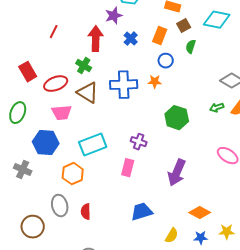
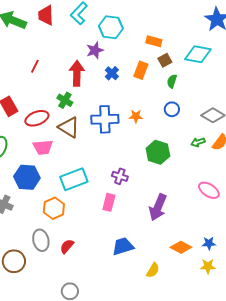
blue circle: (166, 61) -> (172, 109), moved
red semicircle: (86, 212) -> (67, 246), turned 42
blue star: (201, 238) -> (209, 243), moved

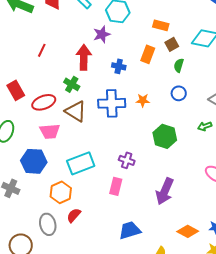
blue cross: (112, 73) -> (119, 66), moved, turned -32
red semicircle: (67, 246) -> (74, 215), moved

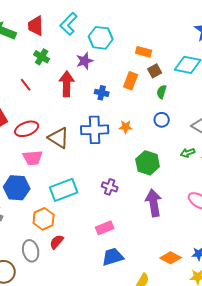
red line: (42, 50) -> (26, 85), moved, turned -64
green cross: (72, 84) -> (42, 57), moved
pink rectangle: (116, 186) -> (105, 228), moved, turned 54
purple arrow: (165, 191) -> (154, 203), moved, turned 148

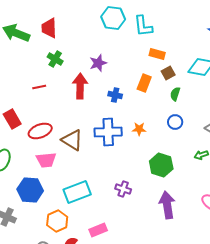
cyan L-shape: (69, 24) -> (143, 26), moved, turned -50
cyan hexagon: (101, 38) -> (113, 18), moved
red line: (26, 85) -> (39, 87), turned -64
pink rectangle: (105, 228) -> (98, 230), moved

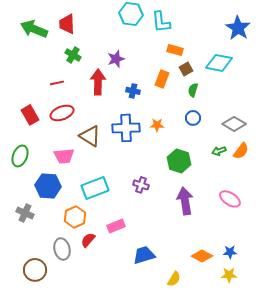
red ellipse: (40, 131) -> (62, 113), moved

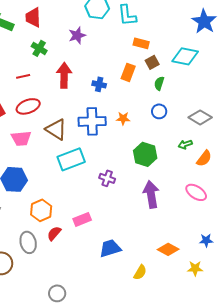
purple star: (116, 59) -> (77, 35), moved
orange semicircle: (241, 151) -> (204, 158), moved
pink trapezoid: (64, 156) -> (21, 138), moved
cyan rectangle: (95, 188) -> (71, 159), moved
blue star: (230, 252) -> (206, 240), moved

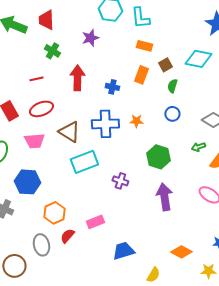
orange rectangle: (141, 43) -> (144, 46), moved

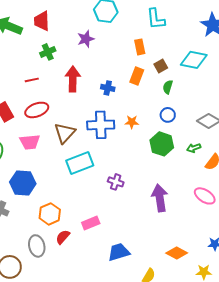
cyan L-shape: (140, 18) -> (156, 19), moved
orange rectangle: (144, 46) -> (140, 47), turned 63
green cross: (52, 51) -> (48, 52), turned 35
brown triangle: (69, 132) -> (65, 133), turned 40
green hexagon: (158, 157) -> (162, 144), moved

